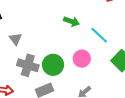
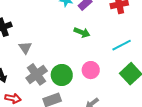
cyan line: (99, 35) -> (122, 45), moved, turned -72
gray cross: (28, 65) -> (37, 74), turned 35

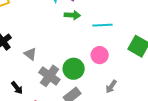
green arrow: (82, 32) -> (72, 15), moved
cyan line: (122, 45) -> (102, 25), moved, turned 42

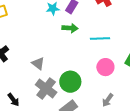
gray triangle: (30, 54) -> (38, 63), moved
pink circle: (100, 55) -> (105, 67), moved

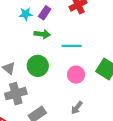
green circle: (70, 82) -> (38, 66), moved
gray cross: (46, 89) -> (16, 94), turned 35

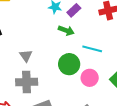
green circle: (38, 66) -> (69, 64), moved

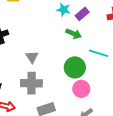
pink circle: (90, 78) -> (81, 89), moved

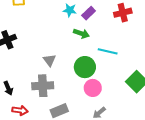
gray triangle: (32, 57) -> (49, 60), moved

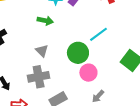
green arrow: (81, 33) -> (45, 21), moved
cyan line: (108, 51) -> (99, 34), turned -42

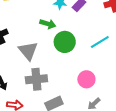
gray triangle: (42, 51) -> (28, 51), moved, size x1.5
green circle: (78, 53) -> (65, 42), moved

